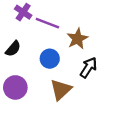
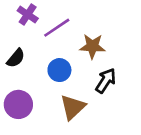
purple line: (47, 23) -> (57, 28), turned -55
brown star: (77, 39) -> (92, 46), turned 30

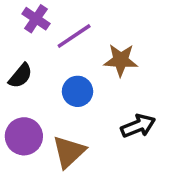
black arrow: (106, 81) -> (138, 126), moved, turned 35
brown triangle: (73, 107) -> (69, 152), moved

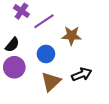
purple circle: (24, 136) -> (14, 67), moved
brown triangle: (69, 152) -> (51, 82), moved

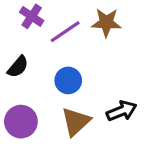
brown star: (71, 36) -> (106, 22), moved
purple circle: (14, 67) -> (21, 122), moved

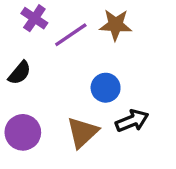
blue circle: (68, 80) -> (106, 88), moved

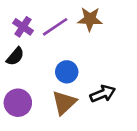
purple cross: (34, 18) -> (23, 27), moved
blue circle: (106, 88) -> (67, 72), moved

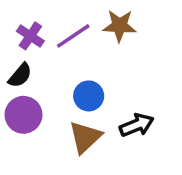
purple circle: (18, 103) -> (23, 115), moved

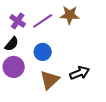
blue circle: (89, 96) -> (43, 52), moved

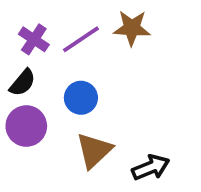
black arrow: (80, 73) -> (151, 167), moved

